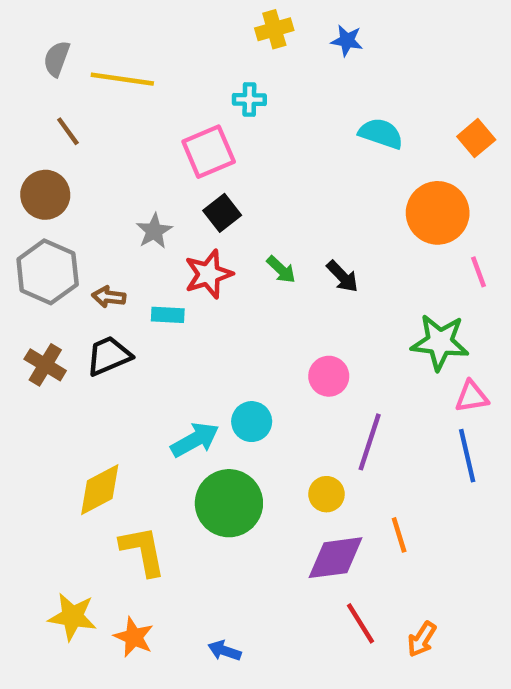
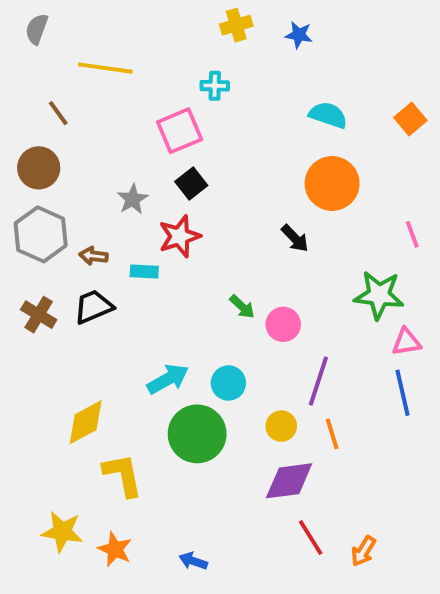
gray semicircle: (57, 59) -> (37, 29), moved
orange circle: (438, 213) -> (332, 184), moved
green arrow: (281, 270) -> (242, 307), moved
cyan circle: (252, 422) -> (228, 383), moved
orange line: (399, 535) -> (332, 434), moved

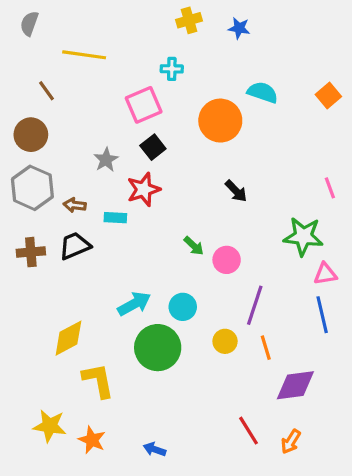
orange circle: (332, 184) -> (220, 121), moved
brown cross: (39, 315) -> (31, 252), turned -36
purple diamond: (289, 481) -> (295, 385), moved

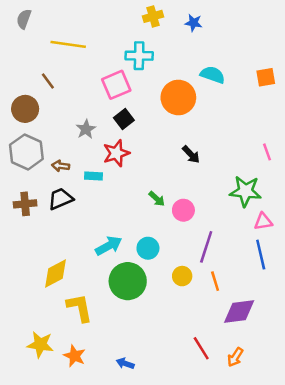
cyan cross: (172, 69) -> (139, 56), size x1.5
brown line: (47, 91) -> (48, 81), moved
orange square: (328, 95) -> (266, 77), turned 30

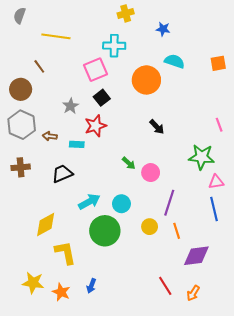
blue star: (194, 23) -> (163, 29), moved
black trapezoid: (61, 199) -> (62, 174), moved
blue arrow: (125, 363) -> (91, 286), moved, turned -88

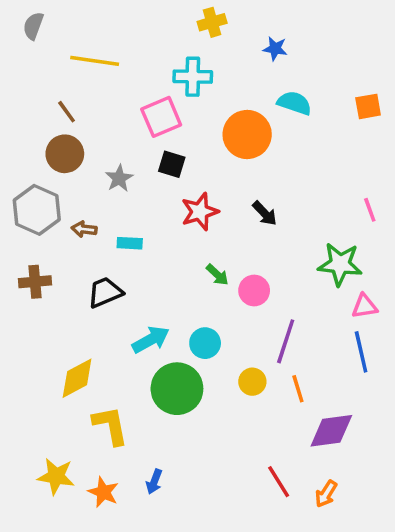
brown circle: (21, 89) -> (65, 154), moved
black square: (102, 98) -> (172, 164), turned -35
red star: (95, 126) -> (200, 212), moved

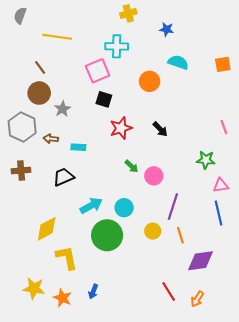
orange circle: (247, 134) -> (150, 81), size x0.7
gray star: (119, 178) -> (62, 109), moved
green star: (340, 264) -> (206, 160), size x0.7

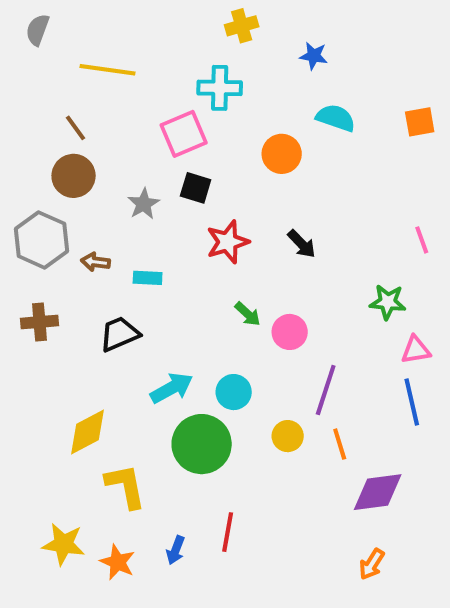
gray star: (62, 109) -> (144, 204), moved
red line: (169, 292) -> (228, 532), moved, turned 42

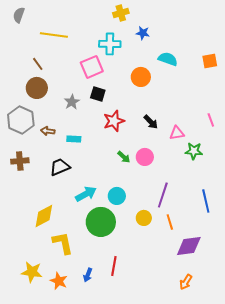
blue star: (314, 56) -> (143, 33), moved
pink circle: (290, 332) -> (145, 157), moved
pink triangle: (416, 350) -> (177, 133), moved

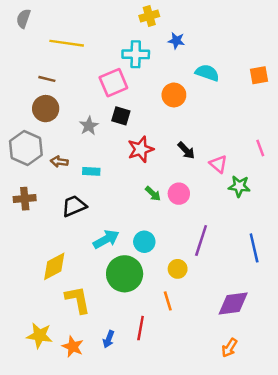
brown line: (38, 64) -> (47, 79), turned -40
pink triangle: (177, 133) -> (218, 164), turned 49
orange line: (170, 222) -> (168, 301), moved

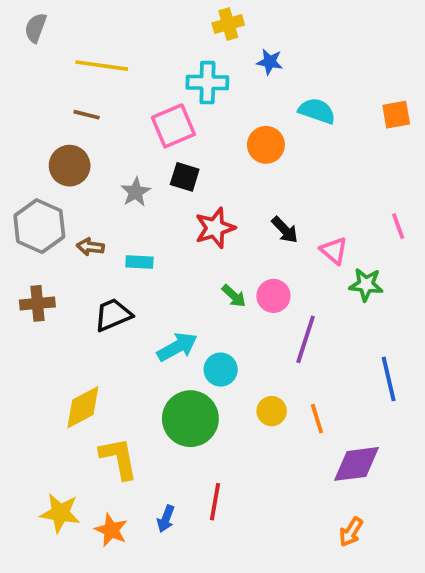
brown line: (47, 79) -> (87, 115), moved
cyan arrow: (106, 239) -> (177, 347), moved
purple line: (201, 241) -> (306, 339), moved
orange line: (168, 301) -> (317, 419), moved

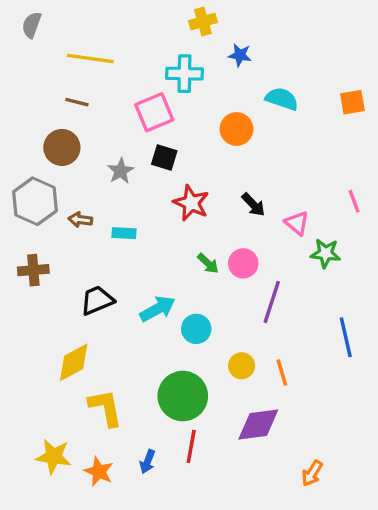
red star: (215, 228) -> (191, 203), turned -30
black trapezoid: (113, 315) -> (97, 300), moved
green circle: (190, 419) -> (183, 396), moved
purple diamond: (357, 464) -> (258, 425), moved

